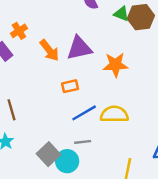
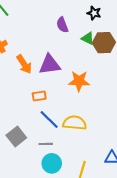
blue line: (84, 113) -> (49, 120), turned 70
gray square: (49, 154) -> (16, 136), moved
cyan circle: (67, 161) -> (52, 163), moved

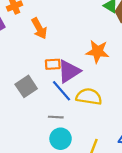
purple triangle: (50, 65) -> (69, 71), moved, turned -30
gray square: (16, 136) -> (26, 86), moved

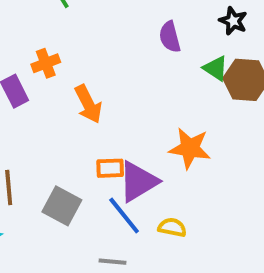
gray square: (26, 86) -> (62, 206), turned -30
yellow semicircle: (89, 97) -> (172, 227), size x0.6

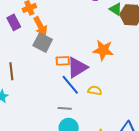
orange arrow: (88, 104) -> (40, 26), moved
gray square: (62, 206) -> (43, 43), moved

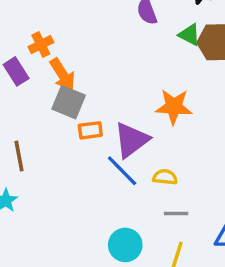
orange rectangle: (63, 61) -> (90, 130), moved
gray line: (65, 108) -> (176, 214), moved

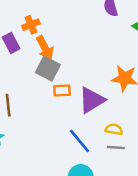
blue line: (122, 171) -> (79, 141), moved
gray line: (176, 214) -> (116, 147), moved

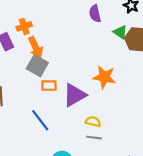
blue line: (79, 141) -> (40, 120), moved

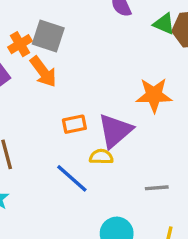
gray square: (37, 66) -> (48, 36), moved
yellow semicircle: (93, 122) -> (101, 157), moved

